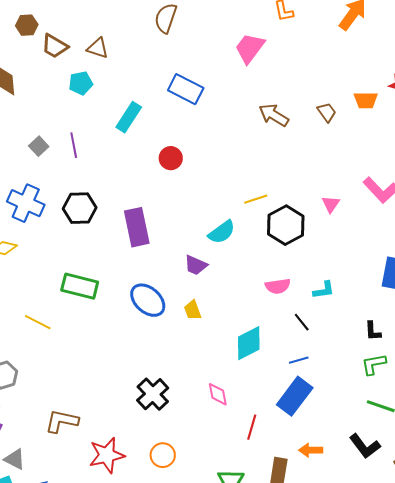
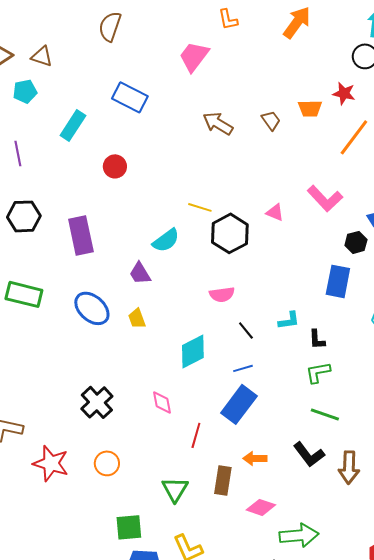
yellow line: (256, 199) -> (200, 207), turned 35
pink triangle: (331, 204) -> (275, 212), turned -42
purple trapezoid: (196, 265) -> (140, 273), turned 35
cyan L-shape: (324, 290) -> (289, 320), moved
red star: (107, 455) -> (51, 463), turned 30

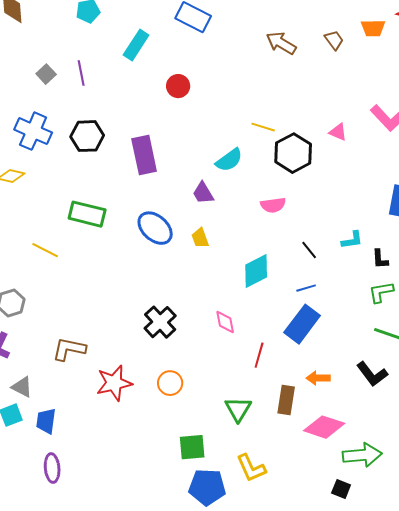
pink semicircle: (222, 294) -> (273, 205), moved
red star: (51, 463) -> (114, 383), turned -30
pink diamond: (261, 507) -> (324, 427), size x1.4

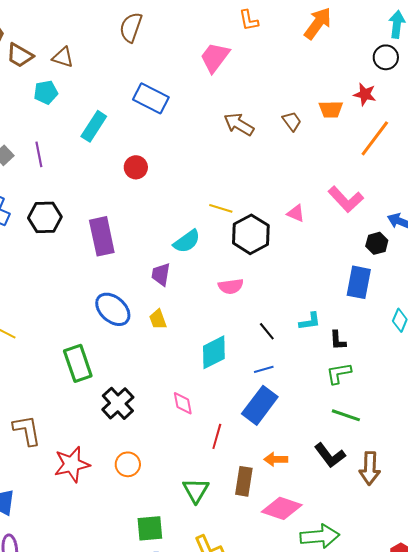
purple trapezoid: (203, 193) -> (161, 274), turned 40
green rectangle: (87, 214) -> (78, 363), moved, turned 57
brown L-shape: (69, 349) -> (27, 430), turned 68

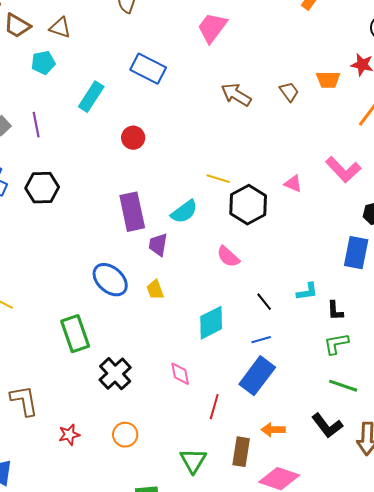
purple rectangle: (102, 236) -> (132, 212), moved
pink semicircle: (231, 286) -> (228, 257), turned 50
red star: (72, 464) -> (69, 435), size x0.6

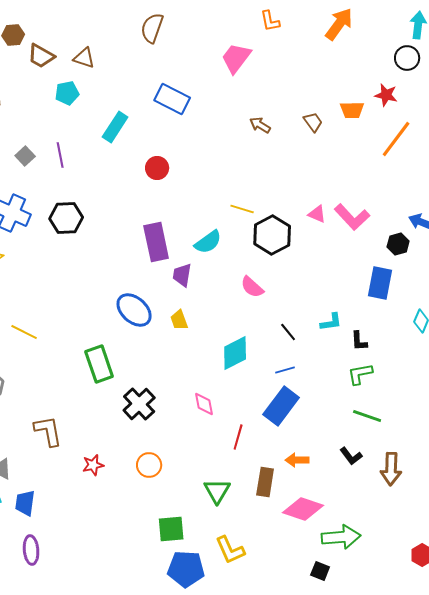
brown arrow: (236, 95) -> (260, 125), size x0.7
pink L-shape: (343, 170) -> (352, 217), moved
black L-shape: (327, 426) -> (351, 456), size x0.7

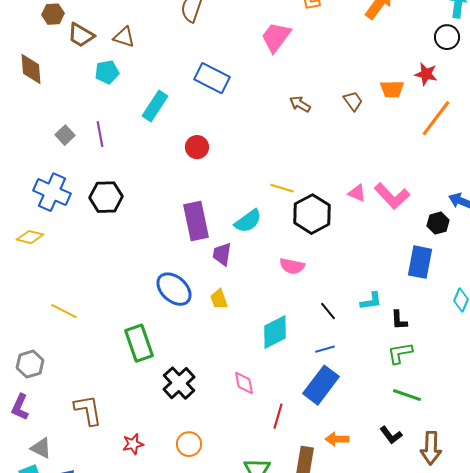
pink semicircle: (252, 287) -> (292, 266), turned -30

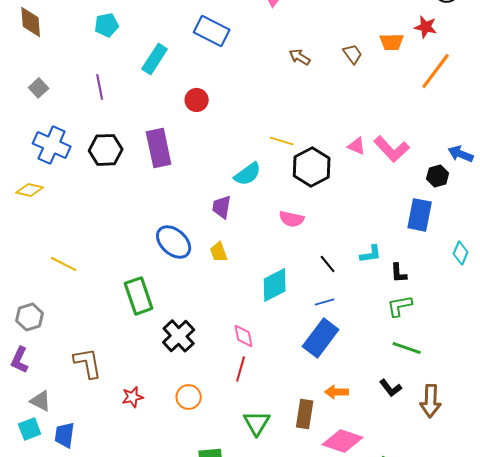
gray square: (65, 135) -> (39, 88), moved
purple rectangle: (196, 221) -> (159, 148), moved
red line: (278, 416) -> (241, 369), moved

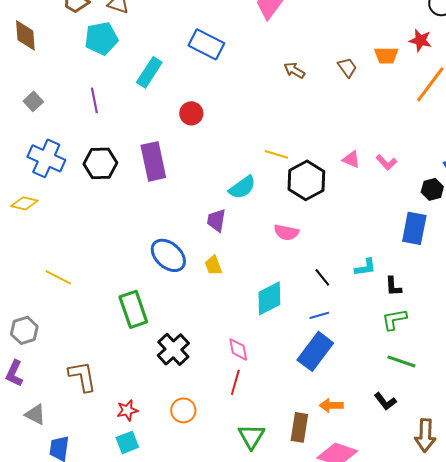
cyan pentagon: (107, 25) -> (101, 38), size x1.4
pink L-shape: (392, 149) -> (386, 162), size x0.6
brown arrow: (431, 401) -> (425, 435), moved
cyan square: (30, 429) -> (127, 442), moved

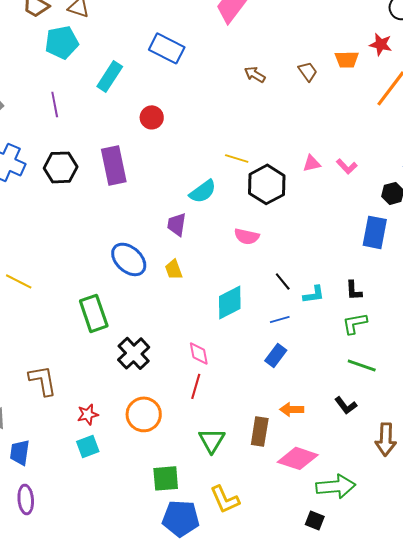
pink triangle: (351, 159) -> (312, 163), turned -36
cyan L-shape: (365, 267) -> (314, 294), moved
blue rectangle: (315, 351) -> (276, 355), size x0.6
orange circle: (183, 410) -> (144, 414), size x1.4

